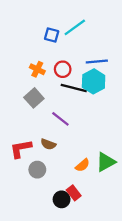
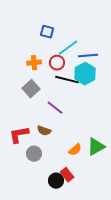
cyan line: (75, 27) -> (68, 48), moved
orange cross: (37, 69) -> (34, 63), turned -32

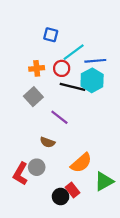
red L-shape: (19, 135) -> (20, 174), moved, turned -50
green triangle: (96, 147) -> (104, 181), moved
orange semicircle: (75, 150) -> (81, 163), size x1.5

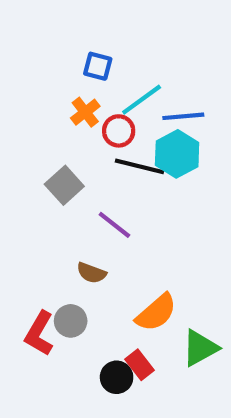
orange cross: (37, 68) -> (85, 112), moved, turned -32

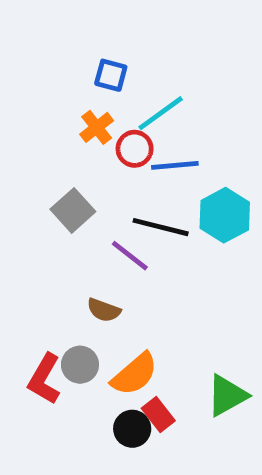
blue line: (183, 116) -> (175, 165), moved
cyan hexagon: (177, 154) -> (225, 215), moved
black line: (140, 166) -> (161, 227), moved
orange semicircle: (156, 313) -> (135, 374), moved

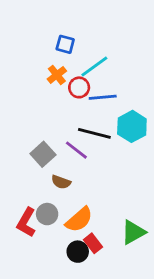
gray square: (73, 210) -> (43, 154), moved

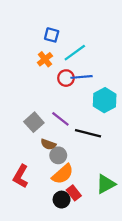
red circle: (79, 87) -> (66, 78), moved
black line: (94, 133) -> (88, 133), moved
gray circle: (47, 214) -> (58, 155), moved

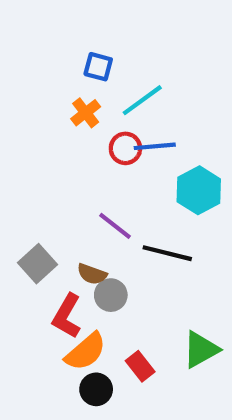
gray square: (34, 122) -> (37, 264), moved
orange semicircle: (63, 174) -> (86, 352), moved
red L-shape: (21, 176) -> (67, 316), moved
black circle: (62, 200) -> (96, 389), moved

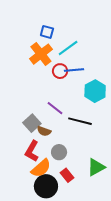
orange cross: (86, 113) -> (41, 54), size x1.6
gray square: (37, 264) -> (32, 123), moved
gray circle: (111, 295) -> (59, 152), moved
black circle: (96, 389) -> (46, 186), size x1.5

